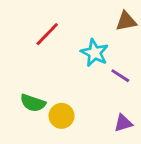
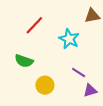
purple line: (120, 76) -> (79, 73), moved
green semicircle: (33, 103) -> (24, 61), moved

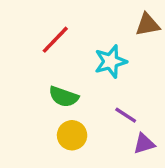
cyan star: (69, 39) -> (111, 61), turned 30
green semicircle: (24, 61) -> (64, 97), moved

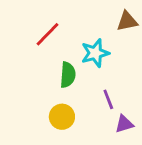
green semicircle: (64, 97) -> (68, 75), moved, turned -105
purple line: (126, 115) -> (108, 99), turned 36

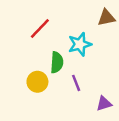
purple line: (108, 99) -> (76, 83), moved
yellow circle: (62, 117) -> (37, 82), moved

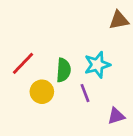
red line: (40, 29) -> (23, 63), moved
cyan star: (80, 44) -> (97, 65), moved

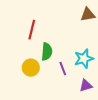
red line: (23, 63) -> (32, 30), moved, turned -30
cyan star: (97, 65) -> (84, 59), moved

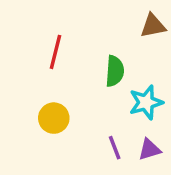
green semicircle: (47, 52) -> (115, 71), moved
purple line: (63, 69) -> (115, 148), moved

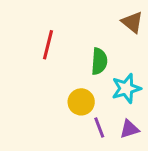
brown triangle: (153, 26) -> (132, 22), turned 50
yellow circle: (54, 118) -> (81, 102), moved

